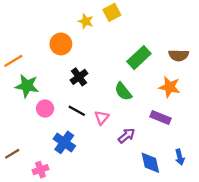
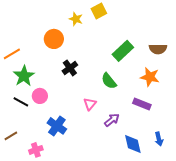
green star: (27, 86) -> (24, 76), turned 30
black line: (77, 111) -> (21, 102), moved

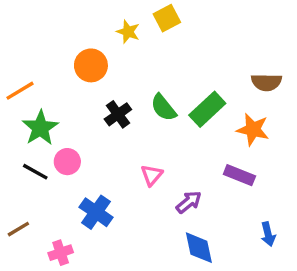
green rectangle: (123, 51) -> (207, 109), moved
green semicircle: (109, 81) -> (163, 108), moved
blue diamond: (133, 144) -> (199, 248), moved

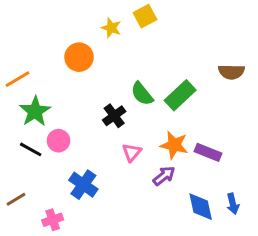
black cross: (118, 114) -> (114, 116), moved
orange star: (253, 130) -> (174, 145), moved
blue diamond: (199, 248) -> (201, 207), moved

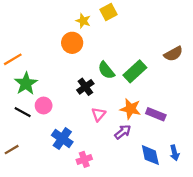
orange circle: (79, 57) -> (72, 43), moved
brown semicircle: (231, 72) -> (173, 54), turned -30
pink cross: (53, 220) -> (84, 159), moved

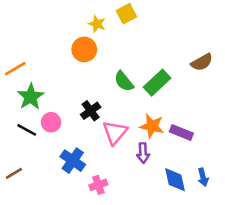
black cross: (85, 87) -> (91, 111), moved
pink triangle: (99, 114) -> (115, 132), size x1.5
purple arrow: (123, 132) -> (143, 153), turned 126

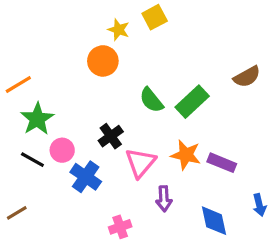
purple arrow: (143, 153) -> (164, 199), moved
blue cross: (73, 161) -> (86, 177), moved
blue arrow: (203, 177) -> (259, 205), moved

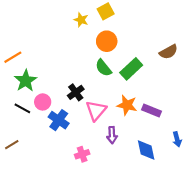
orange circle: (103, 61) -> (107, 41), moved

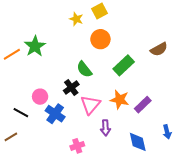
green semicircle: (103, 68) -> (84, 69), moved
green star: (26, 81) -> (35, 46), moved
black line: (22, 108) -> (21, 113), moved
purple rectangle: (151, 111) -> (143, 105), turned -66

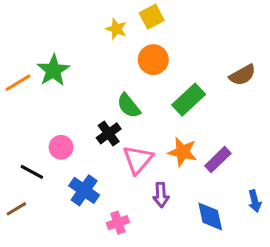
blue cross: (55, 114) -> (84, 190), moved

